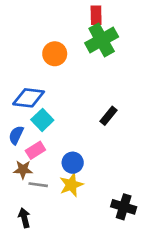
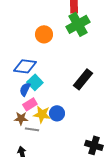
black rectangle: (108, 116) -> (83, 79), size x1.5
blue semicircle: (16, 135) -> (25, 89), moved
yellow star: (71, 185) -> (42, 114), moved, turned 30

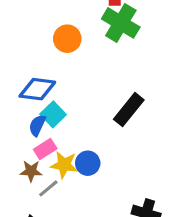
green cross: (78, 24) -> (121, 23), turned -30
gray line: (32, 129) -> (48, 188), turned -48

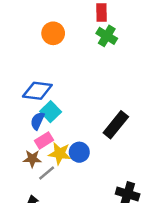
green cross: (121, 23) -> (107, 36), size x0.7
orange circle: (67, 39) -> (53, 33), moved
black rectangle: (129, 110) -> (116, 125), moved

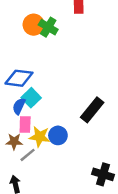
green cross: (107, 36) -> (48, 27), moved
pink rectangle: (44, 140) -> (25, 124), turned -56

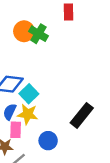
cyan square: (31, 98) -> (29, 94), moved
yellow star: (40, 137) -> (28, 114), moved

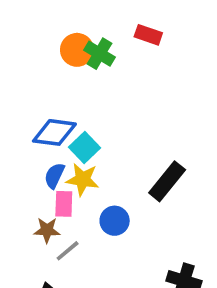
red rectangle: (69, 12) -> (148, 35), moved, turned -70

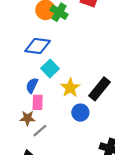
blue diamond: (54, 132) -> (38, 46), moved
yellow star: (83, 179) -> (70, 88), moved, turned 30
blue circle: (115, 221) -> (80, 113), moved

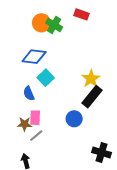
blue semicircle: (32, 85) -> (29, 93), turned -48
yellow star: (70, 88) -> (91, 79), moved
pink rectangle: (38, 102) -> (35, 118), moved

